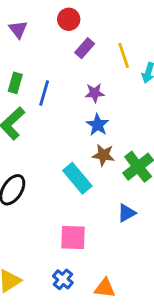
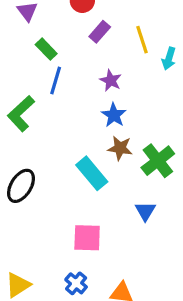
green rectangle: (15, 83) -> (46, 49), moved, turned -60
purple star: (95, 93) -> (111, 81), turned 30
blue triangle: (127, 213) -> (145, 211), turned -30

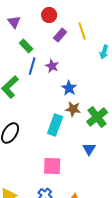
yellow line: (142, 40) -> (82, 31), moved
purple star: (111, 81) -> (52, 66), moved
cyan rectangle: (92, 173) -> (55, 125), turned 60

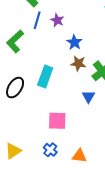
cyan rectangle: (55, 125) -> (45, 76), moved
blue triangle: (89, 149) -> (88, 97), moved

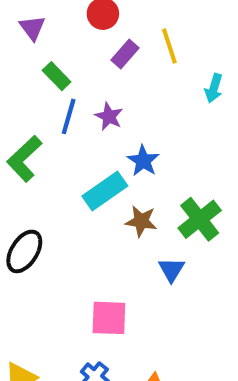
brown star: (78, 63) -> (141, 221), moved
cyan rectangle: (45, 76) -> (105, 191), moved, turned 35

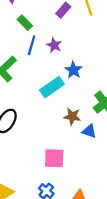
brown star: (141, 221) -> (72, 116), moved
blue triangle: (171, 270) -> (89, 131), turned -42

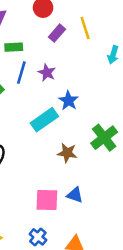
green rectangle: (25, 23) -> (14, 47), turned -49
blue triangle: (89, 131) -> (75, 195), moved

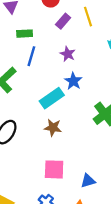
purple star: (47, 73) -> (68, 54), moved
brown star: (67, 153) -> (53, 128), moved
blue triangle: (75, 195) -> (88, 181), moved, turned -35

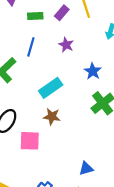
green rectangle: (25, 34) -> (35, 16), moved
blue star: (73, 81) -> (93, 71), moved
pink square: (54, 169) -> (30, 141), moved

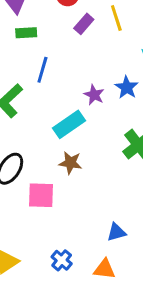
green rectangle: (35, 16) -> (26, 33), moved
purple star: (66, 45) -> (94, 95), moved
blue star: (93, 71) -> (127, 87), moved

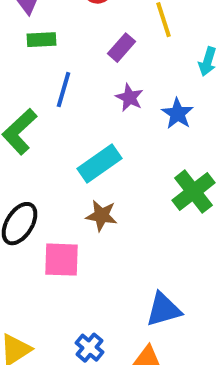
purple rectangle: (84, 24) -> (122, 48), moved
purple star: (94, 95) -> (130, 98), moved
blue triangle: (116, 232) -> (164, 310), size x1.4

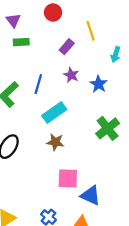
blue line: (63, 90) -> (38, 84), moved
pink square: (61, 260) -> (68, 178), moved
blue triangle: (164, 310) -> (91, 195), turned 40

